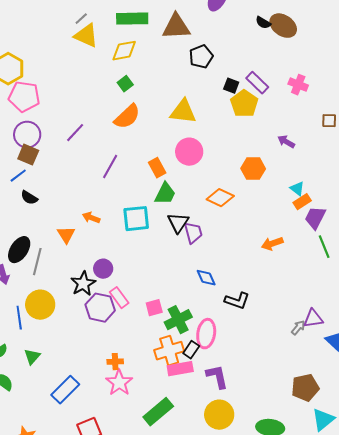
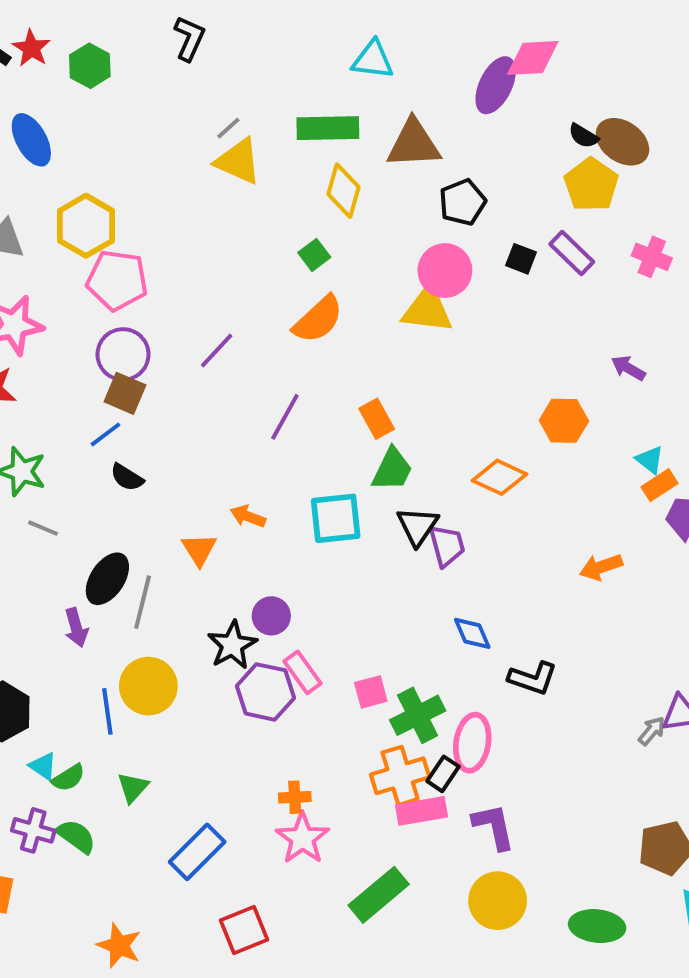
yellow diamond: (124, 51) -> (343, 191), moved, turned -64
yellow pentagon: (244, 104) -> (591, 185), moved
pink circle: (189, 152) -> (445, 271), moved

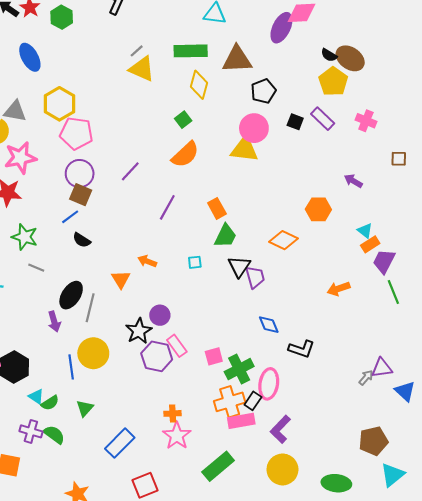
cyan square: (336, 518) -> (195, 262), size x0.5
purple L-shape: (494, 827) -> (280, 429), turned -124

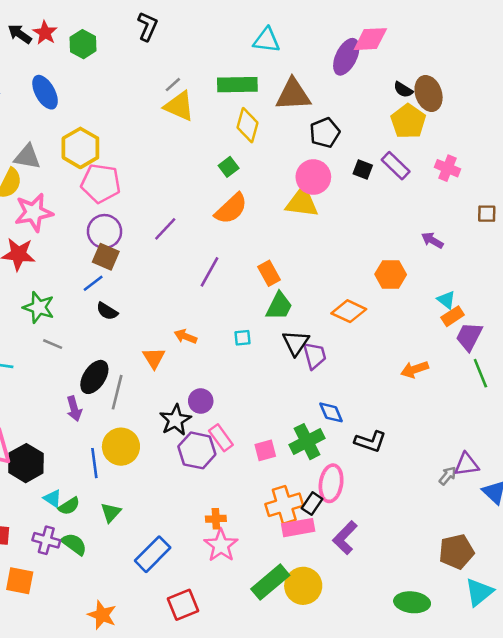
brown ellipse: (350, 58) -> (429, 93), turned 36
green cross: (239, 369) -> (307, 442), moved
yellow circle: (282, 469) -> (303, 586), moved

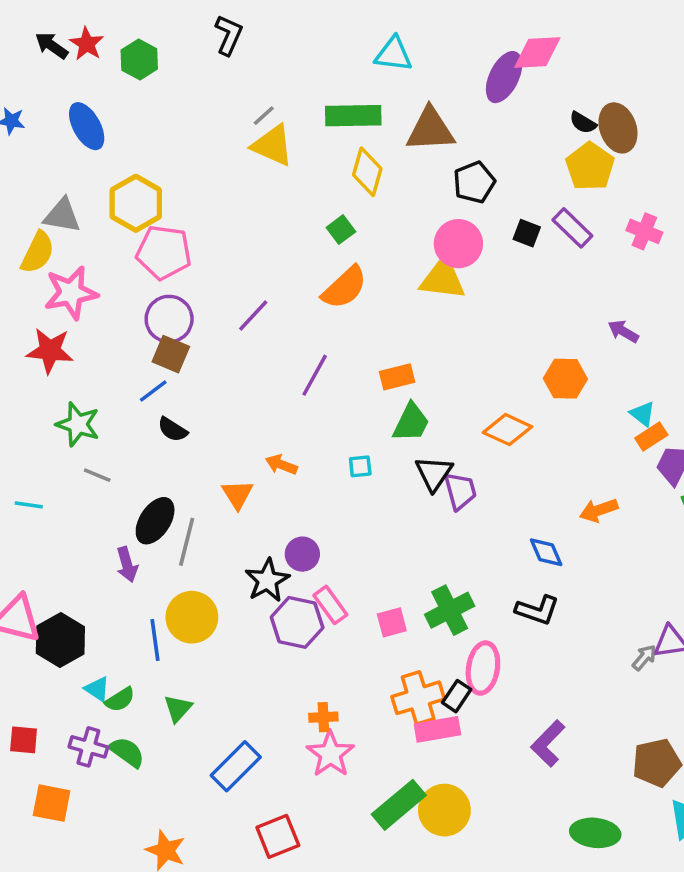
orange rectangle: (269, 273) -> (397, 377), turned -75
blue diamond: (331, 412) -> (546, 552), moved
purple L-shape: (345, 538) -> (548, 743), moved

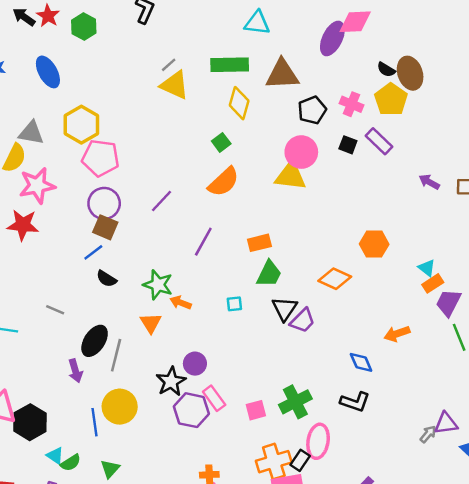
pink cross: (644, 231) -> (351, 104), moved
purple arrow: (623, 331) -> (429, 182), moved
green star: (78, 424) -> (158, 285), moved
purple trapezoid: (460, 491) -> (302, 321), turned 60

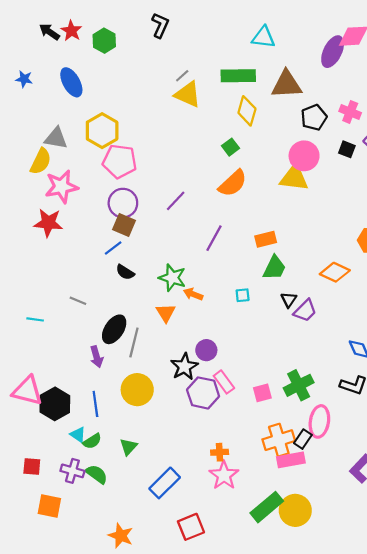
black triangle: (285, 309) -> (289, 300), size x0.7
blue line: (95, 422) -> (95, 404), moved

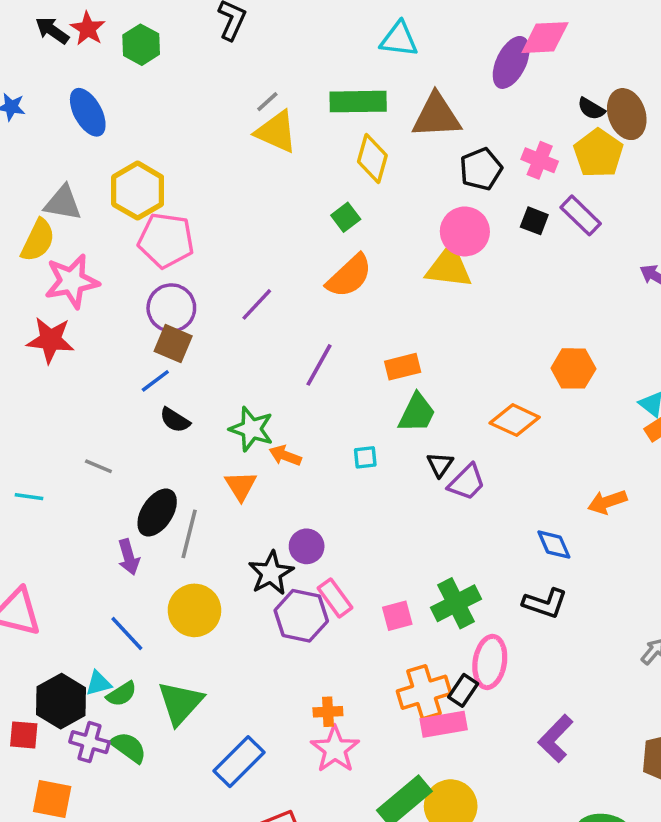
black hexagon: (55, 404) -> (61, 701), moved
blue line: (95, 404) -> (127, 634), turned -35
cyan triangle: (78, 435) -> (98, 683), turned -49
green triangle: (128, 447) -> (180, 703), size x1.6

